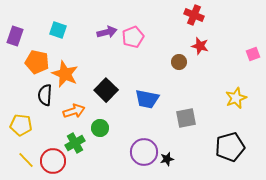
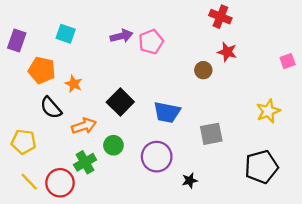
orange star: (65, 74) -> (74, 84), size x0.6
black semicircle: (45, 95) -> (51, 108), turned -45
purple circle: (144, 152) -> (157, 157), moved

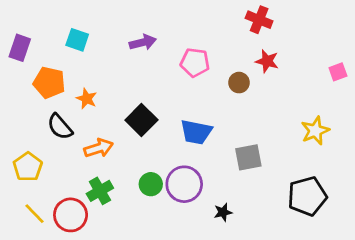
pink pentagon: (151, 42) -> (195, 63), moved, turned 30
yellow pentagon: (24, 142) -> (28, 167), turned 30
green circle: (113, 145) -> (151, 184), moved

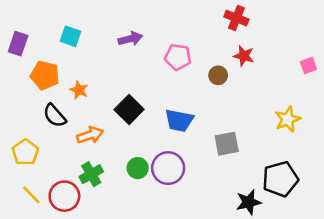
black star: (223, 212) -> (249, 202), moved, size x1.5

